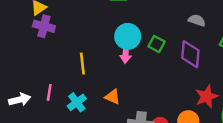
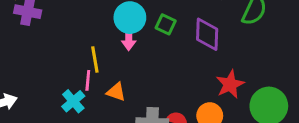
yellow line: (82, 64) -> (95, 60), moved
pink line: (49, 92) -> (88, 80), moved

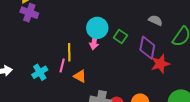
red star: (230, 84) -> (160, 64), moved
cyan cross: (73, 101) -> (40, 72), moved

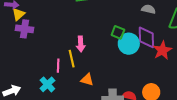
cyan circle: (97, 28) -> (129, 44), moved
pink arrow: (94, 42) -> (81, 44), moved
pink line: (62, 65) -> (58, 66), moved

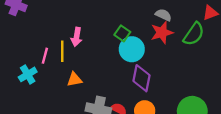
purple diamond: (146, 37) -> (141, 78), moved
red star: (162, 50) -> (162, 33), moved
orange triangle: (87, 80) -> (75, 79), turned -40

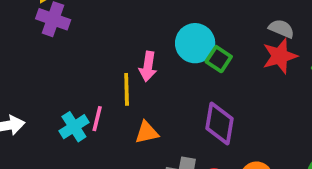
cyan circle: (132, 49) -> (195, 43), moved
pink line: (45, 56) -> (97, 119), moved
purple diamond: (141, 78) -> (220, 124), moved

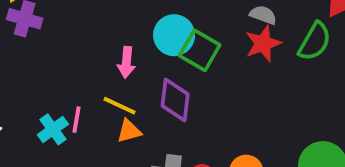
green square: (219, 59) -> (200, 50), size x1.5
yellow line: (127, 89) -> (119, 106), moved, turned -60
purple diamond: (220, 124) -> (175, 100), moved

